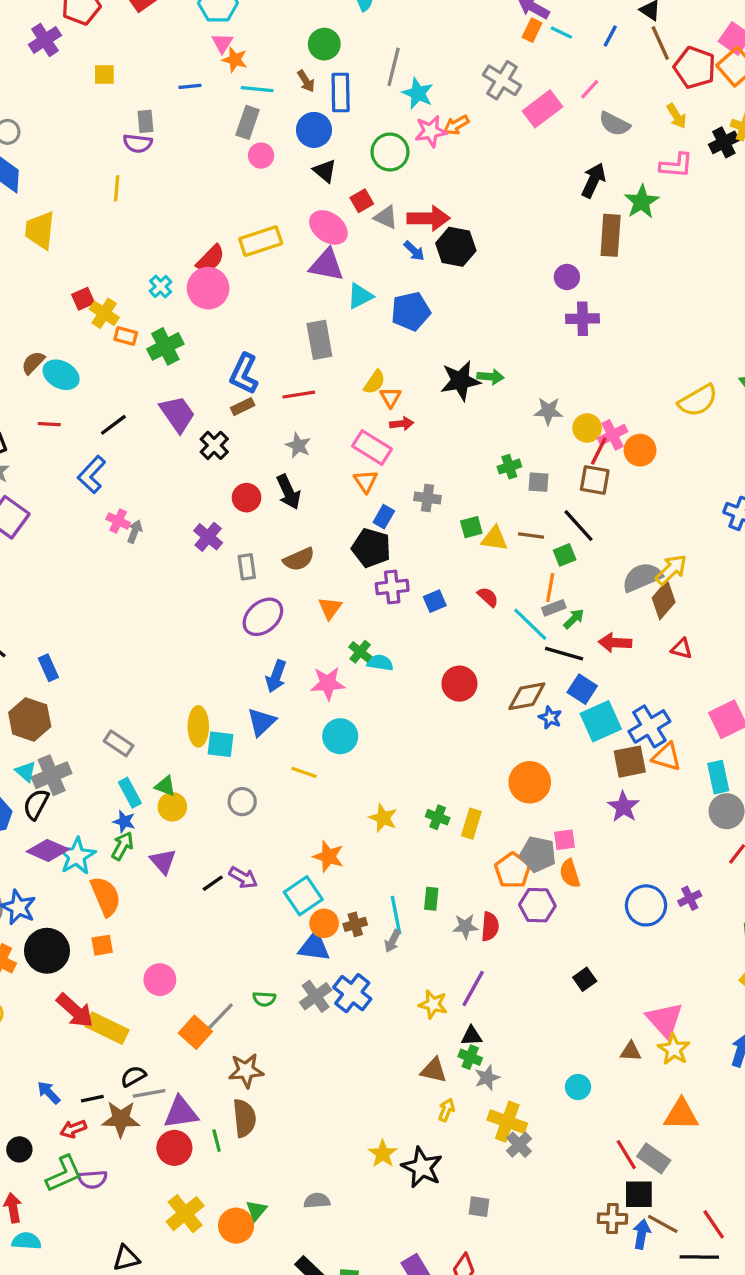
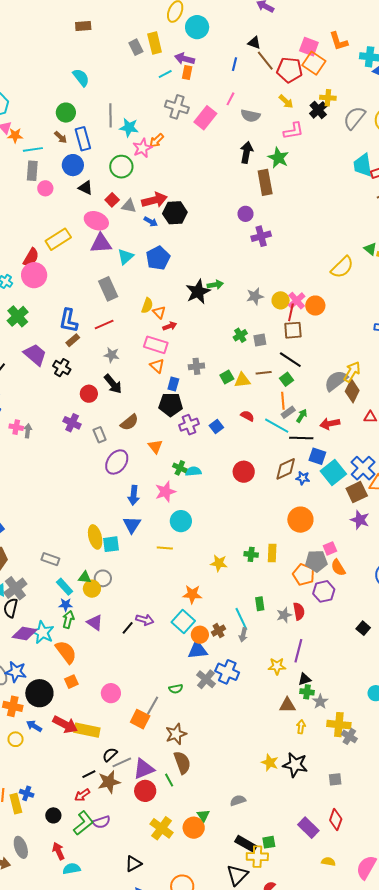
cyan line: (561, 33) -> (165, 74), moved, turned -40
gray circle: (242, 802) -> (103, 578), moved
blue arrow: (49, 1093) -> (34, 726), moved

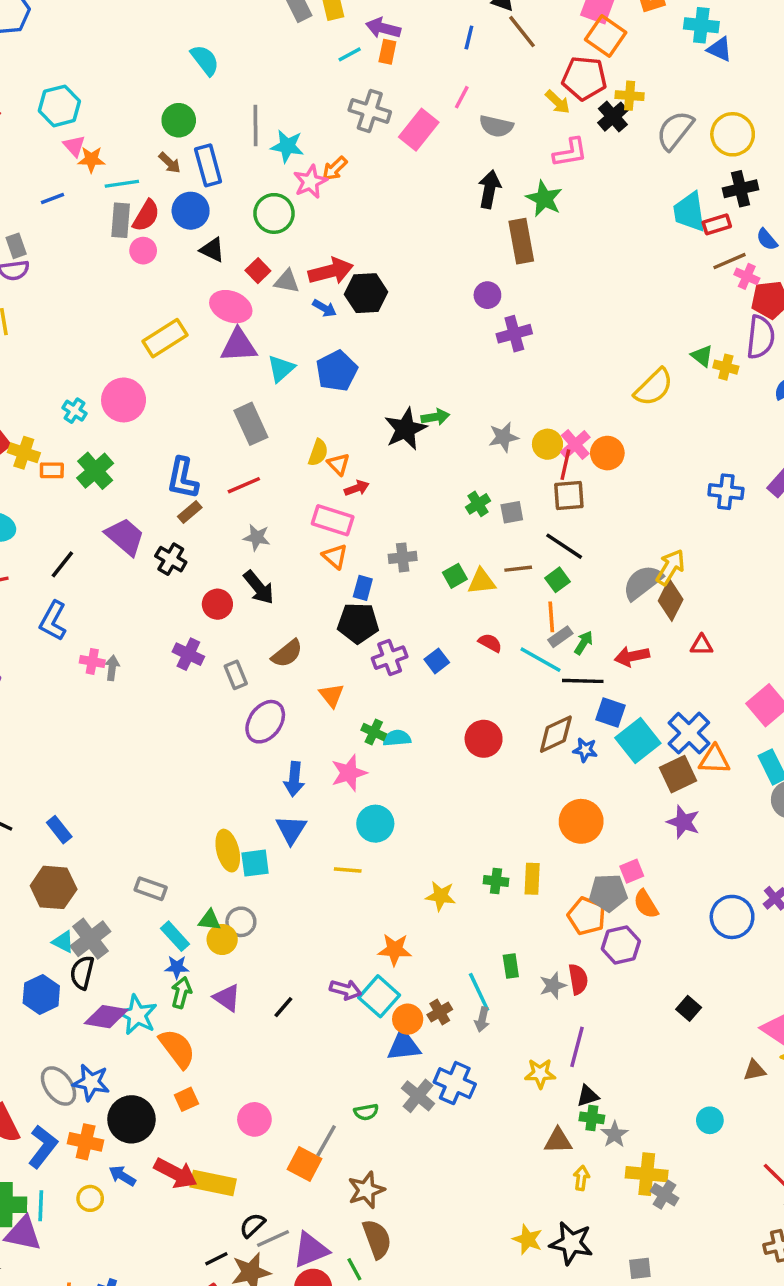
red pentagon: (289, 70) -> (584, 78), moved
red semicircle: (31, 257) -> (146, 216), moved
purple arrow: (145, 620) -> (346, 990), moved

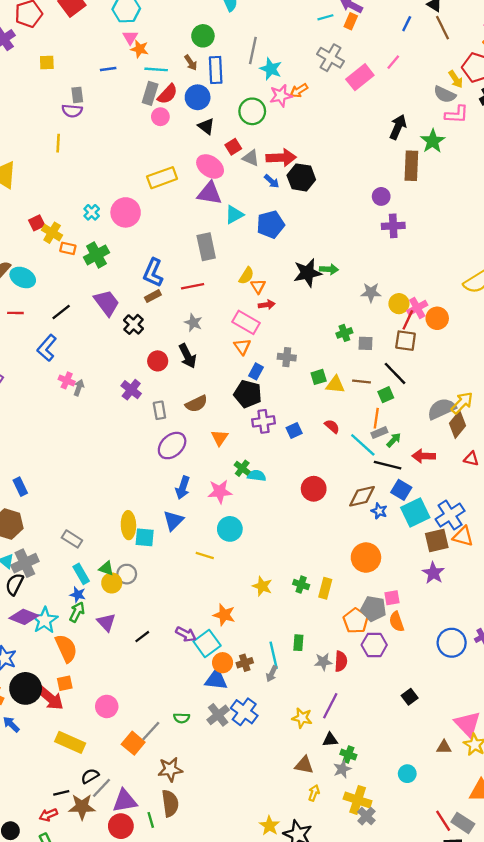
gray semicircle: (496, 126) -> (445, 94), moved
green cross: (592, 1118) -> (348, 755), moved
red arrow: (176, 1173) -> (50, 698), moved
gray line: (273, 1239) -> (102, 788), turned -35

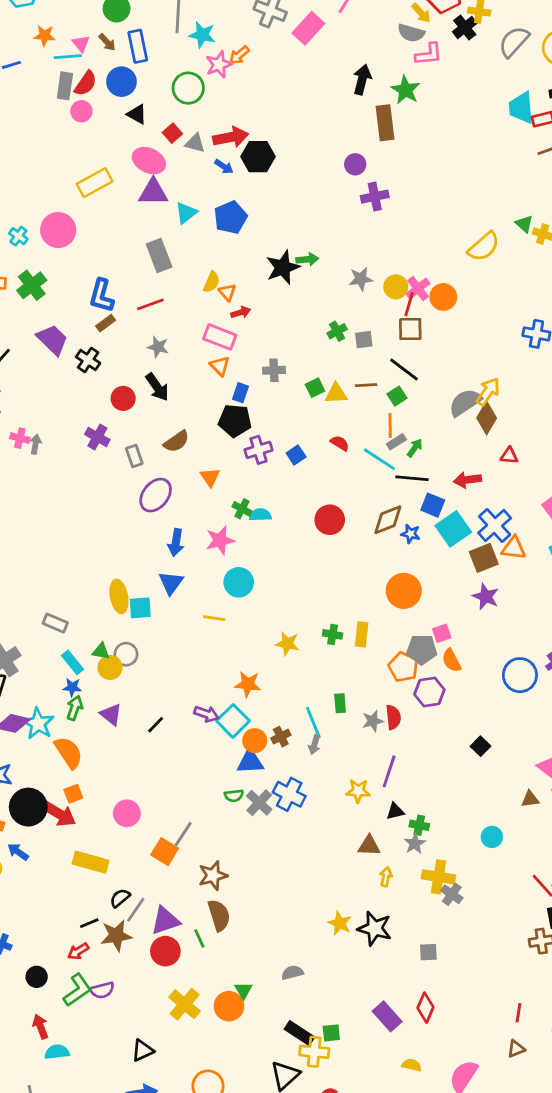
pink triangle: (130, 37) -> (81, 44), moved
red arrow: (424, 456) -> (467, 480), moved
green semicircle: (182, 718) -> (234, 796), moved

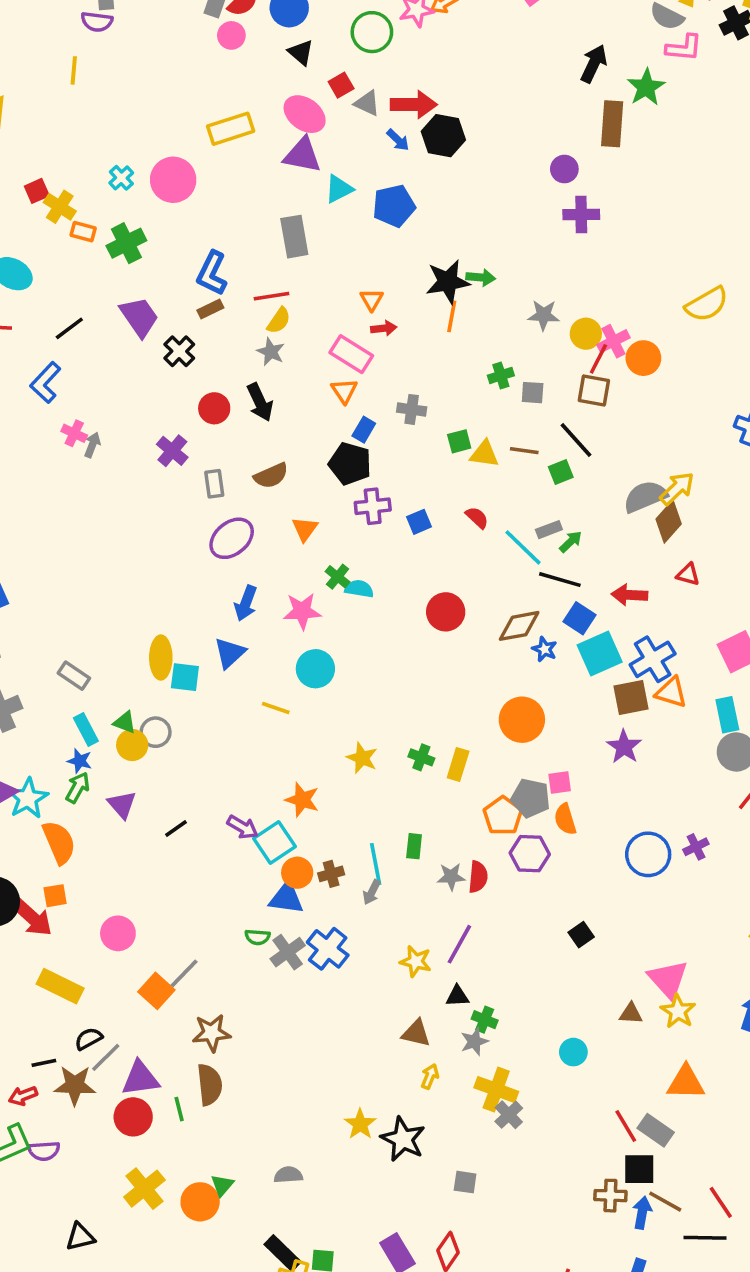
yellow semicircle: (212, 282) -> (279, 321), moved
orange line: (390, 425) -> (452, 316), moved

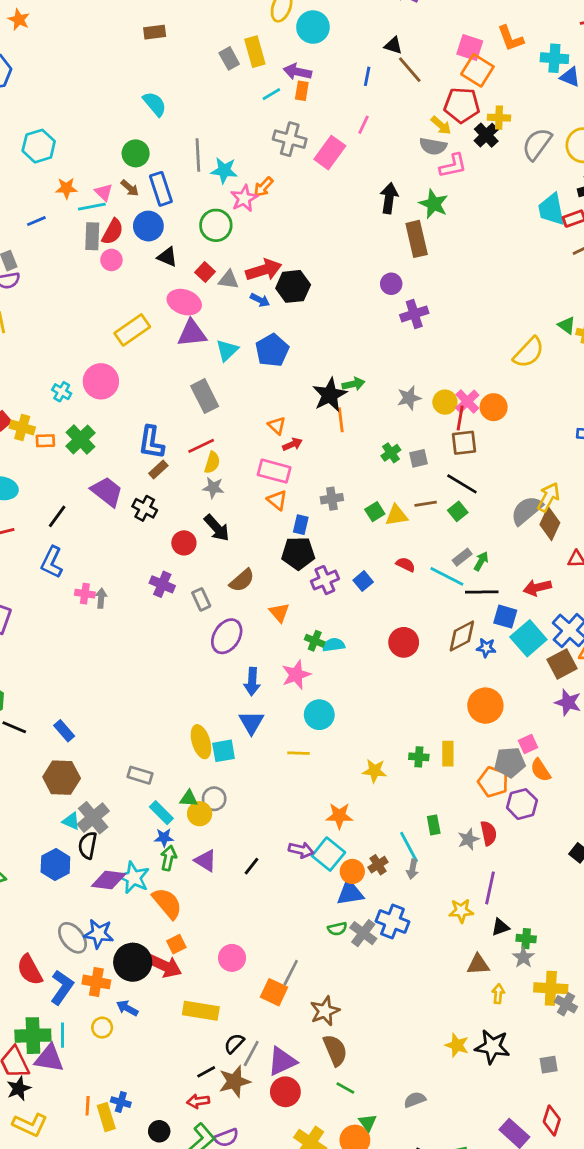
red arrow: (23, 1096) -> (198, 1101), turned 30
green line: (179, 1109) -> (345, 1088), moved, turned -30

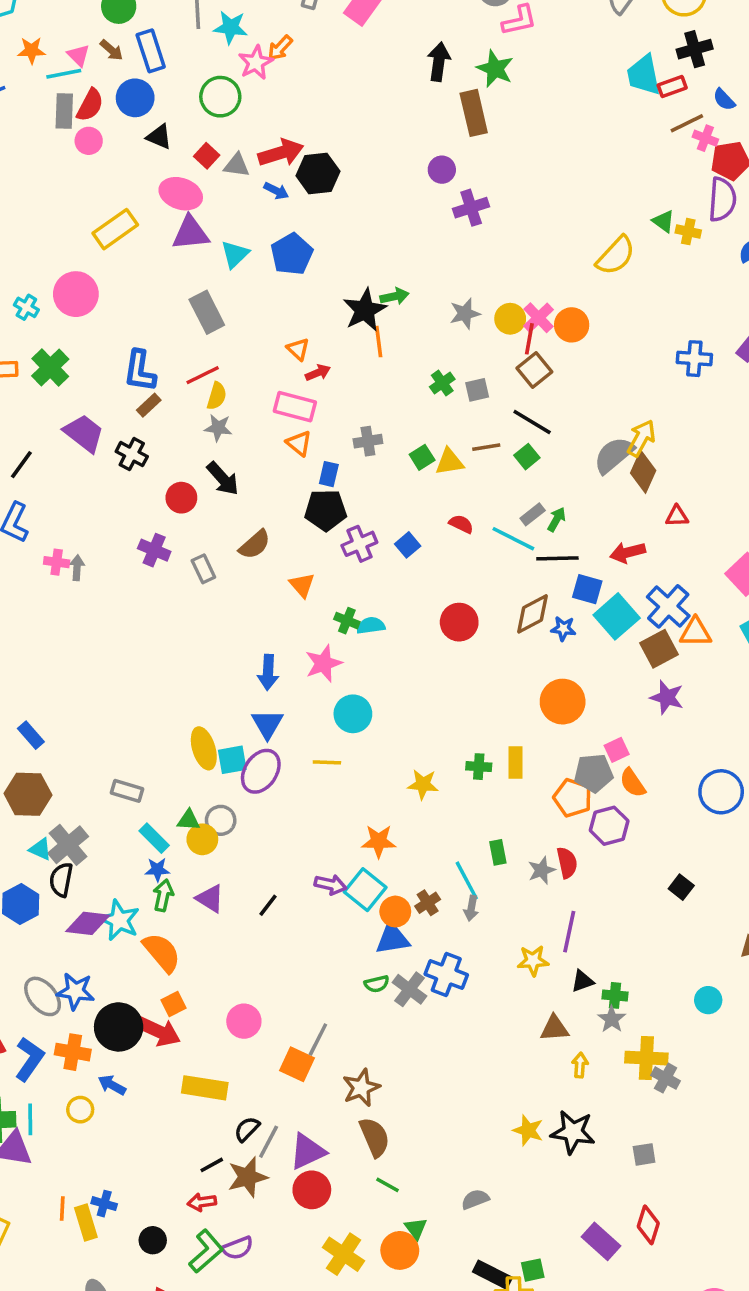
brown square: (464, 443) -> (534, 370), turned -32
purple ellipse: (227, 636) -> (261, 771), moved

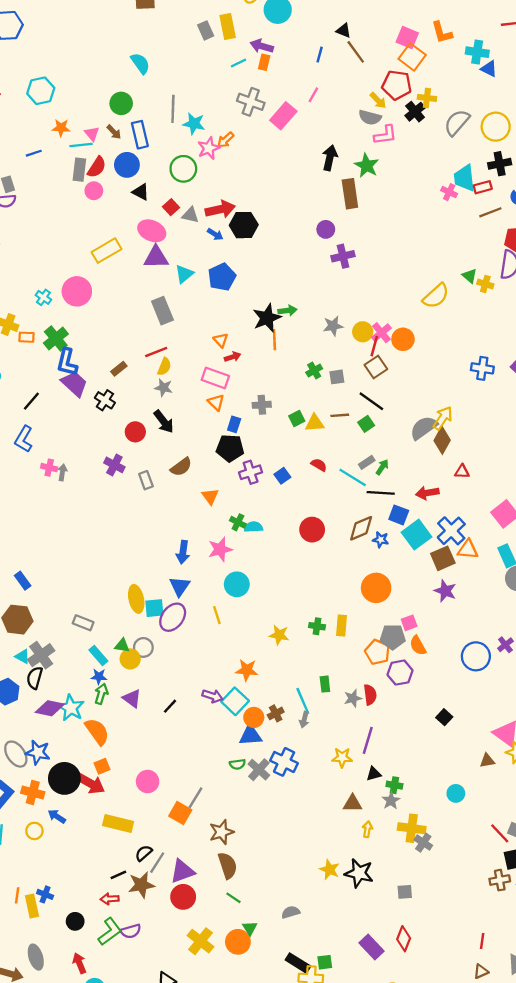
pink cross: (705, 138) -> (449, 192), moved
blue L-shape: (140, 371) -> (67, 362), moved
yellow line: (327, 762) -> (217, 615), turned 66

